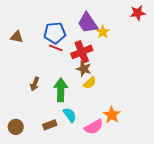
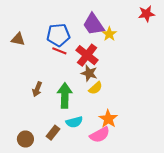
red cross: (82, 52) -> (87, 55), turned -30
cyan semicircle: (70, 115) -> (74, 122), turned 112
orange star: (112, 115) -> (108, 119), moved
brown rectangle: (50, 125) -> (53, 133), turned -32
brown circle: (16, 127) -> (25, 139), moved

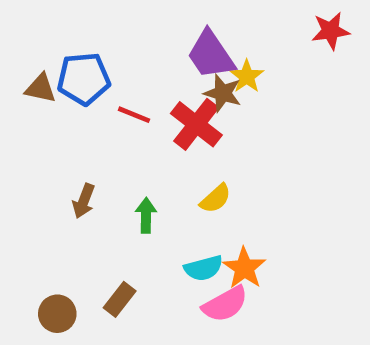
blue pentagon: (58, 35) -> (84, 79), moved
brown star: (89, 73) -> (223, 93), moved
green arrow: (65, 95) -> (146, 215), size x0.6
cyan semicircle: (74, 122) -> (204, 268), moved

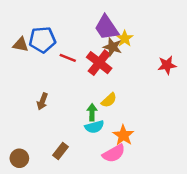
red star: (331, 31) -> (167, 65), moved
green arrow: (146, 215) -> (92, 112), moved
cyan semicircle: (204, 268) -> (94, 127), moved
brown circle: (57, 314) -> (19, 158), moved

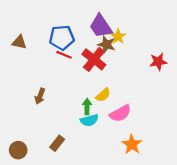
blue pentagon: (42, 40) -> (62, 38), moved
orange star: (123, 135) -> (132, 144), moved
pink semicircle: (114, 153) -> (120, 113), moved

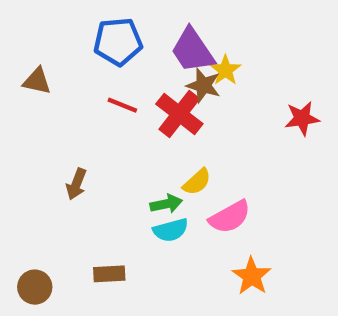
blue pentagon: (62, 38) -> (118, 42), moved
green arrow: (87, 106) -> (166, 204), turned 77
brown rectangle: (57, 143) -> (109, 274), turned 49

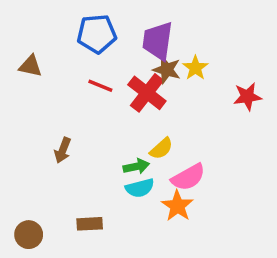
purple trapezoid: (193, 50) -> (158, 41), turned 42
yellow star: (225, 70) -> (195, 68), moved
orange star: (252, 276) -> (177, 206), moved

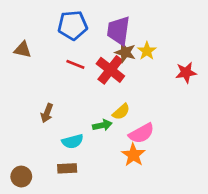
cyan semicircle: (140, 188) -> (73, 141), moved

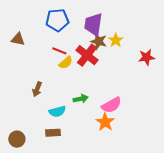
yellow semicircle: (121, 112) -> (66, 63), moved

